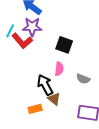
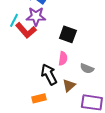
brown triangle: (54, 99) -> (69, 85), moved, turned 40

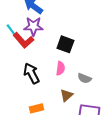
cyan line: (14, 20) -> (11, 30), turned -64
black arrow: (49, 74) -> (31, 73), moved

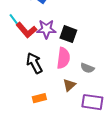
purple star: (33, 26) -> (46, 29), moved
pink semicircle: (60, 68) -> (63, 58), size x1.5

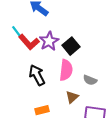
purple star: (46, 29) -> (49, 41), turned -30
black square: (68, 34) -> (71, 46), turned 30

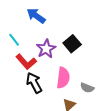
red L-shape: (29, 42) -> (26, 62), moved
black square: (71, 46) -> (72, 44), moved

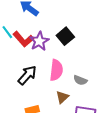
red L-shape: (26, 62) -> (23, 39), moved
black arrow: (34, 83) -> (27, 75), turned 70

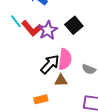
black arrow: (27, 75) -> (50, 64), moved
brown triangle: (62, 97) -> (61, 80), moved, turned 40

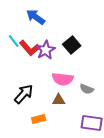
pink semicircle: (65, 59) -> (63, 79), turned 90
black arrow: (50, 64) -> (24, 94), moved

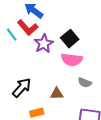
red L-shape: (30, 48) -> (28, 28), moved
pink semicircle: (63, 79) -> (72, 60), moved

